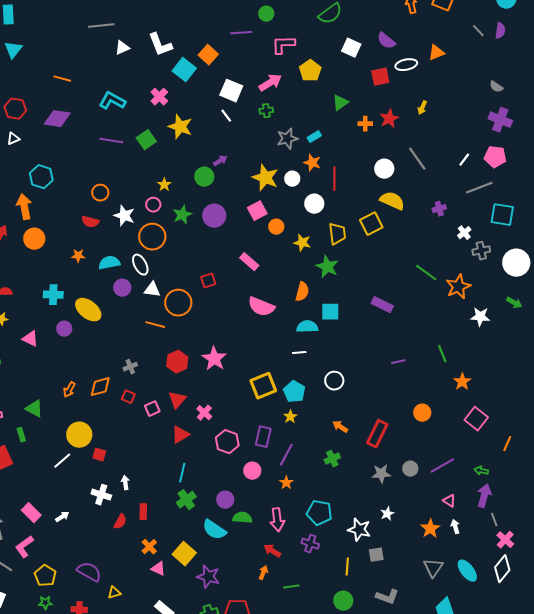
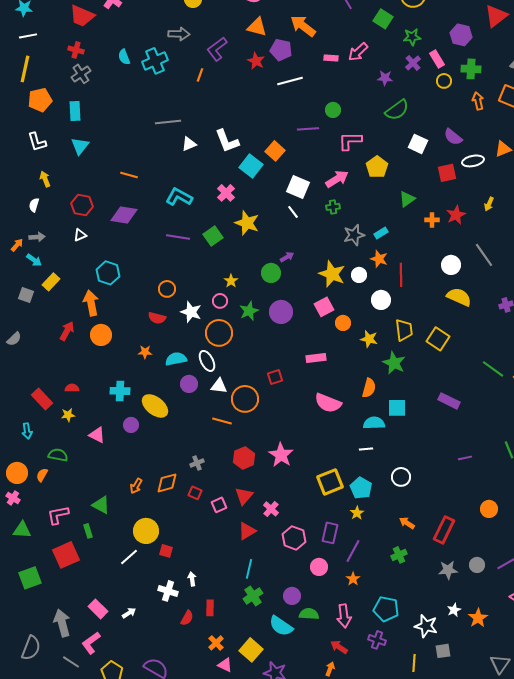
yellow square: (371, 224) -> (438, 339), moved, turned -30
pink rectangle: (249, 262) -> (316, 358), turned -48
orange star: (430, 529) -> (478, 618), moved

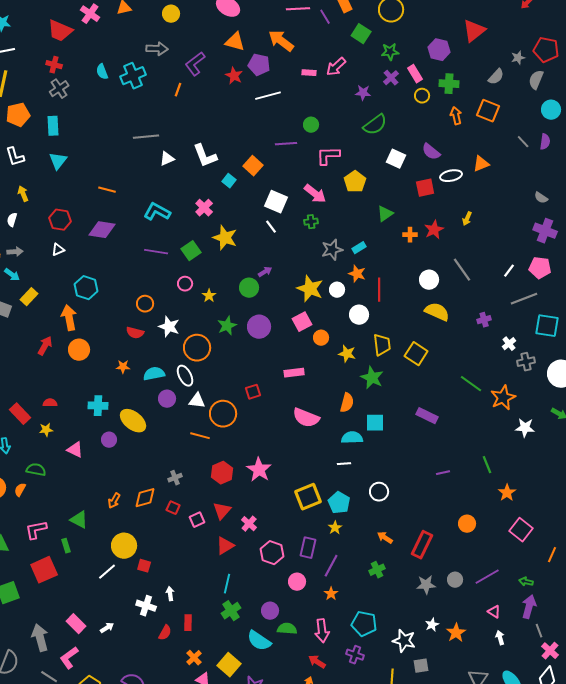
cyan square: (251, 166) -> (229, 181), size x0.6
pink arrow: (337, 179) -> (315, 194), turned 70
pink circle: (220, 301) -> (185, 284), moved

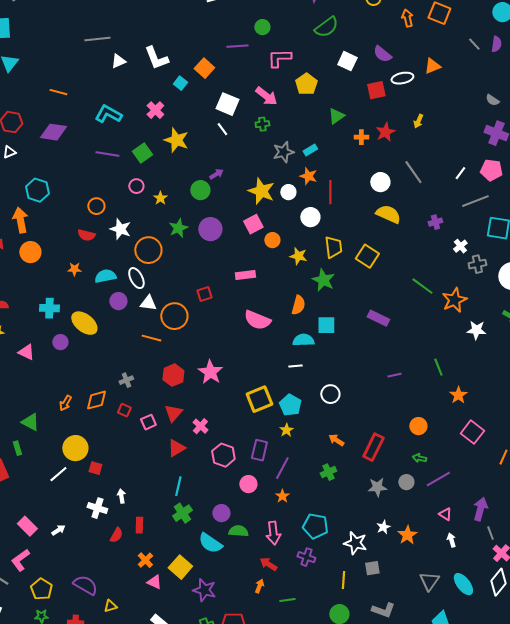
green arrow: (526, 582) -> (419, 458), moved

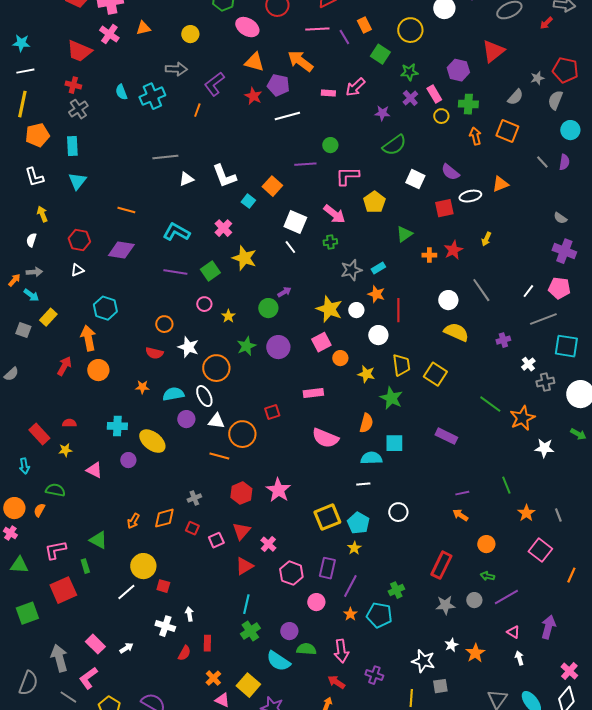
orange arrow: (336, 440) -> (460, 515), moved
cyan pentagon: (315, 526) -> (379, 615), moved
gray line: (490, 533) -> (558, 515), moved

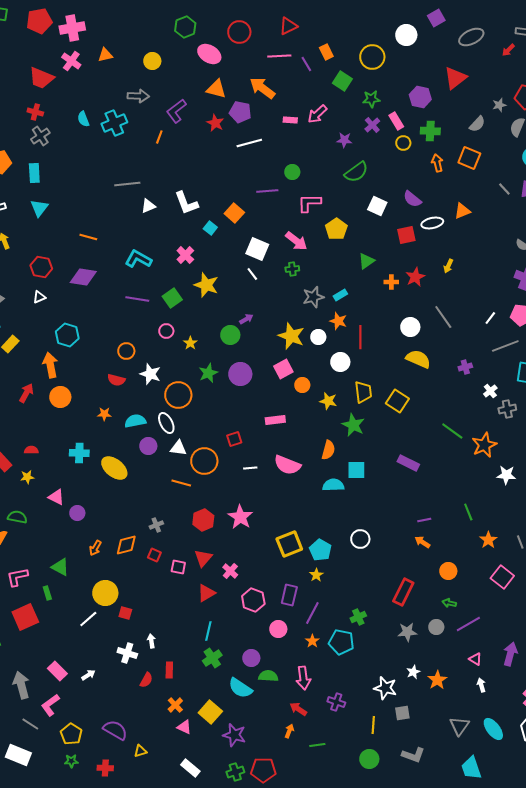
purple circle: (128, 460) -> (77, 513), moved
white line: (363, 484) -> (250, 468), moved
pink square: (216, 540) -> (178, 567), turned 35

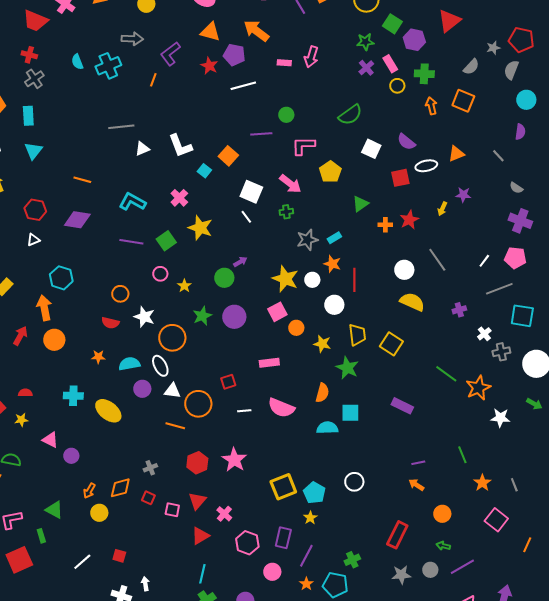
green square: (342, 81) -> (392, 24), moved
pink arrow: (317, 114) -> (311, 57), turned -30
purple star: (344, 140) -> (463, 195), moved
gray line: (504, 189) -> (498, 156), moved
yellow circle: (105, 593) -> (99, 513), moved, size x0.7

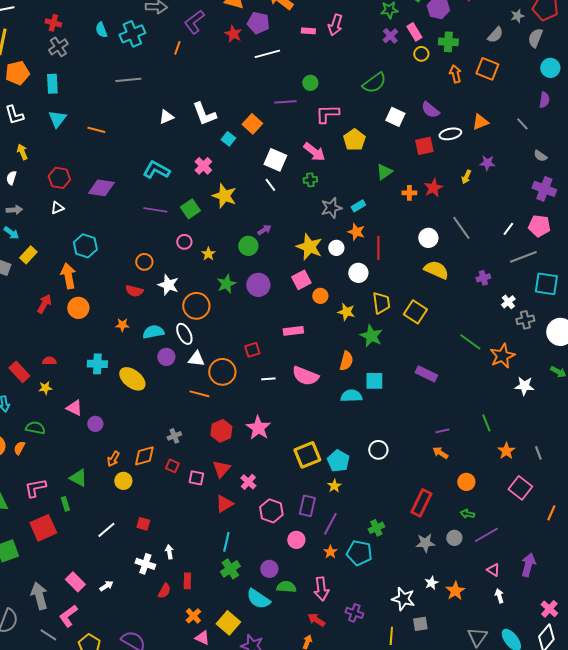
gray line: (121, 127) -> (128, 80), moved
orange line: (82, 180) -> (96, 130), moved

